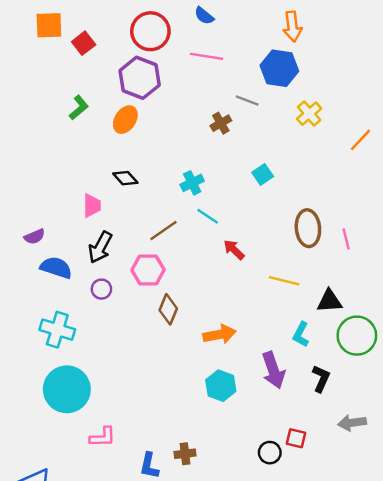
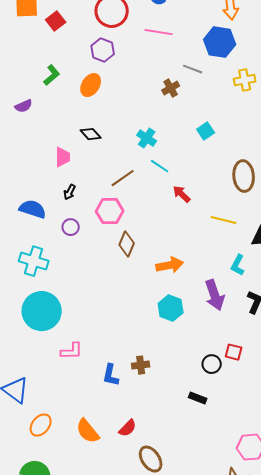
purple hexagon: (140, 78) -> (103, 50), size x0.7
yellow cross: (309, 114) -> (245, 80), turned 30
cyan cross: (192, 183) -> (147, 138), turned -30
purple semicircle: (35, 237) -> (24, 106), moved
black arrow: (100, 247) -> (70, 192), size x0.6

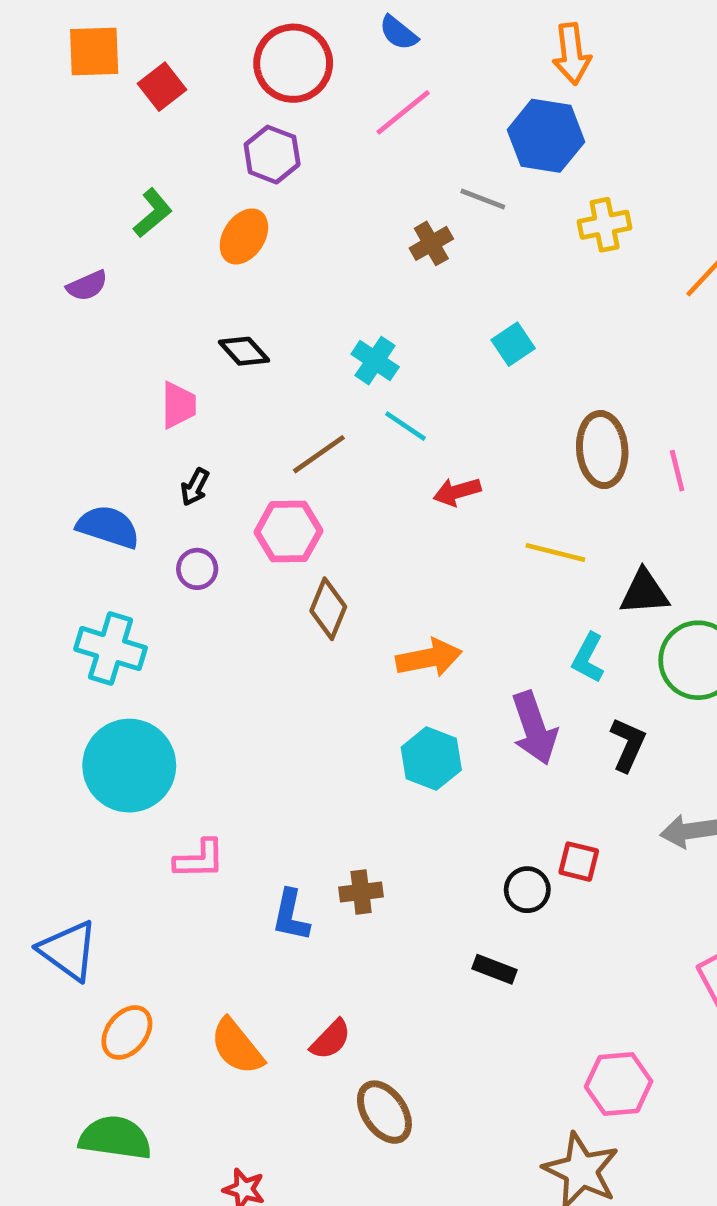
pink line: (159, 32) -> (403, 112), turned -48
red arrow: (182, 194) -> (457, 492), turned -60

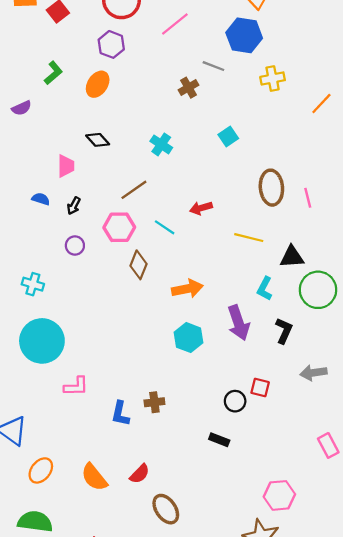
cyan line: (406, 426) -> (165, 227), moved
blue semicircle: (108, 527) -> (41, 199), moved, size x0.6
cyan cross: (111, 649) -> (33, 284), size x0.7

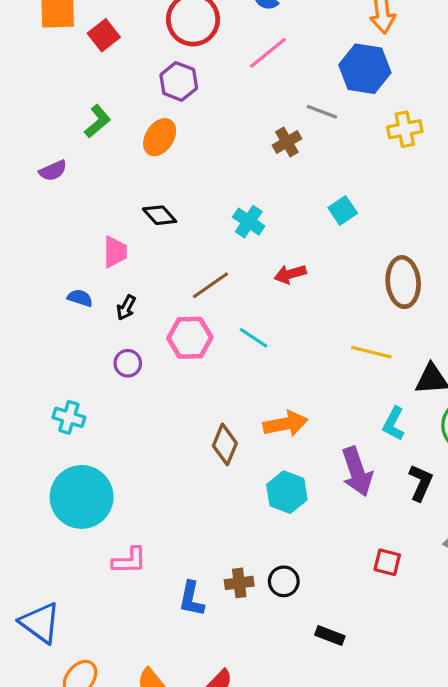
red arrow: (201, 208) -> (290, 274), moved
brown diamond: (139, 265) -> (225, 444), moved
black circle: (235, 401) -> (284, 581), moved

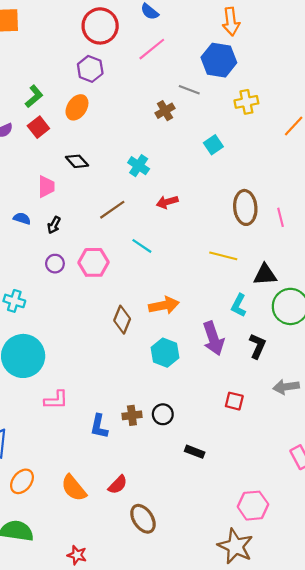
red square: (104, 35) -> (38, 127), moved
cyan square: (343, 210) -> (213, 145), moved
pink hexagon: (190, 338) -> (93, 262), moved

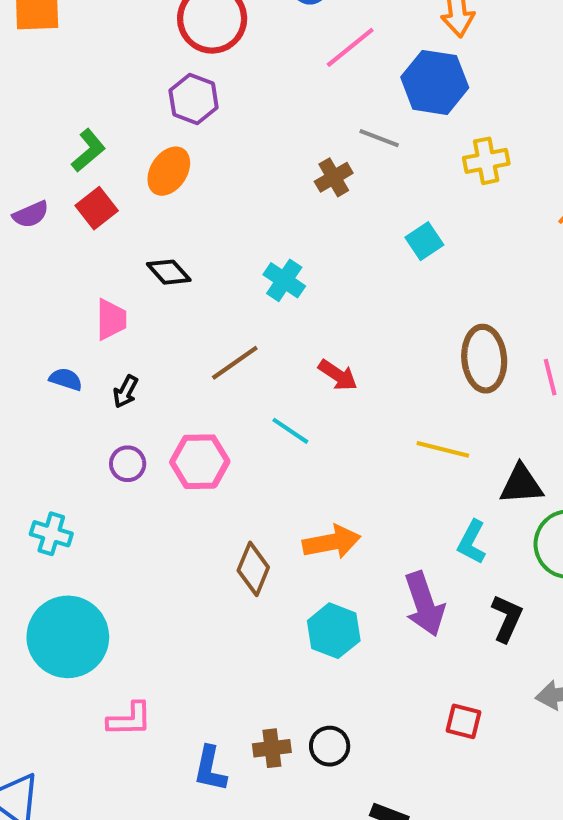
pink line: (152, 49) -> (350, 47), moved
red arrow: (167, 202) -> (338, 375), moved, turned -130

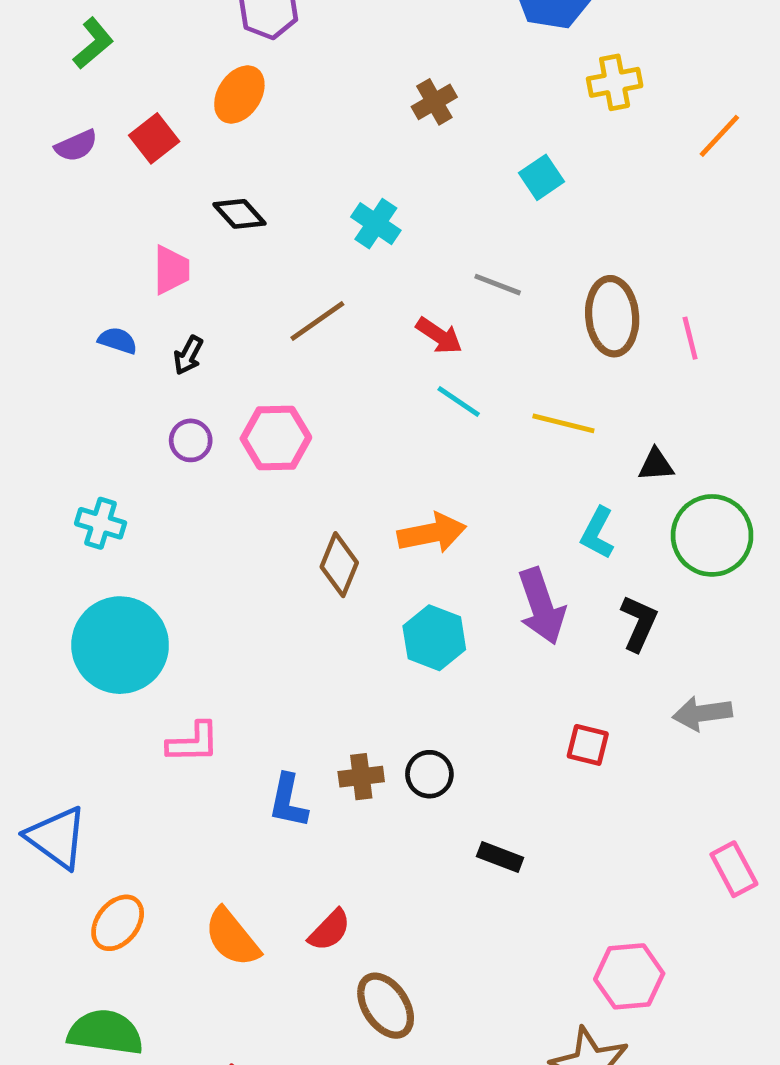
gray line: (379, 138) -> (498, 285), moved
green L-shape: (88, 150) -> (93, 43), moved
cyan line: (290, 431) -> (459, 401), moved
black triangle: (521, 484) -> (656, 465), size x0.7

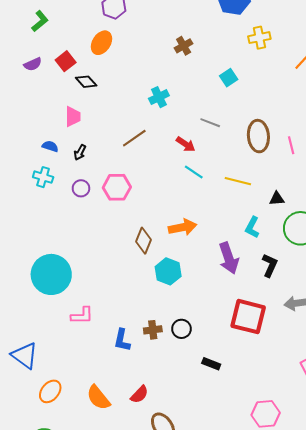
black diamond: (239, 214) -> (86, 82), moved
cyan cross: (376, 224) -> (159, 97), turned 30
cyan cross: (101, 523) -> (43, 177), moved
cyan hexagon: (434, 638) -> (168, 271), moved
red square: (588, 745) -> (248, 317), size x2.0

